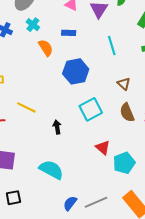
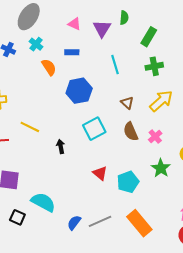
red triangle: (103, 148) -> (100, 173), moved
cyan semicircle: (51, 170) -> (43, 202), moved
black square: (13, 198) -> (17, 217), turned 35

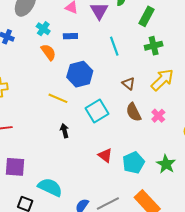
cyan cross: (36, 44) -> (43, 29), moved
yellow line: (30, 127) -> (58, 98), moved
green star: (161, 168) -> (166, 164), moved

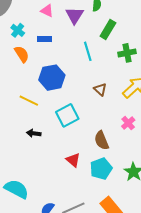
green rectangle: (147, 16) -> (108, 29), moved
brown semicircle: (134, 112) -> (102, 140), moved
black arrow: (64, 131) -> (34, 133), turned -72

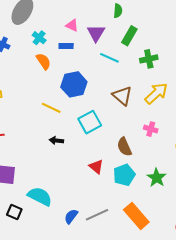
pink triangle: (47, 11) -> (72, 25), moved
purple triangle: (75, 15) -> (96, 33), moved
cyan line: (88, 51) -> (109, 58), turned -48
brown triangle: (100, 89) -> (122, 96), size x1.5
pink cross: (128, 123) -> (151, 129), turned -32

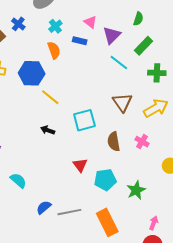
blue hexagon: (74, 84) -> (32, 73), moved
brown semicircle: (124, 147) -> (114, 142), moved
cyan semicircle: (40, 196) -> (18, 180), size x0.7

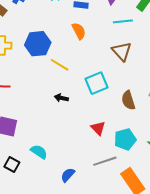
orange semicircle: (54, 50) -> (79, 31), moved
cyan line: (119, 62) -> (123, 21), turned -36
brown triangle: (122, 102) -> (122, 51), moved
gray line: (69, 212) -> (105, 161), moved

